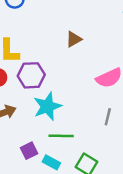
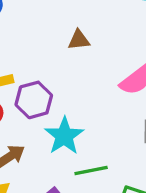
brown triangle: (74, 39) -> (79, 40), turned 35

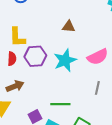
cyan star: (64, 136) -> (65, 60), moved

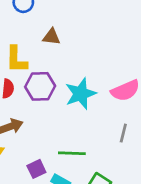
brown triangle: (69, 27) -> (51, 37), moved

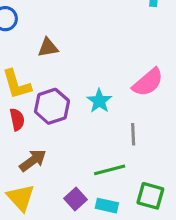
cyan star: (81, 94) -> (99, 101), size x0.7
gray line: (123, 133) -> (133, 134), moved

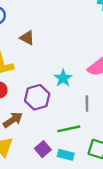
brown triangle: (48, 48) -> (27, 38), turned 35
purple hexagon: (52, 106) -> (37, 97), moved

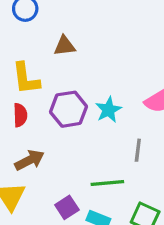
brown triangle: (27, 38) -> (65, 46), turned -42
purple hexagon: (37, 97) -> (69, 109), moved

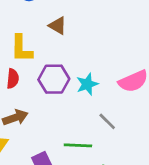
brown triangle: (65, 46) -> (58, 26), turned 30
gray line: (138, 150) -> (107, 121), turned -60

